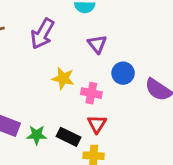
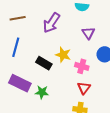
black rectangle: (69, 137) -> (44, 63), moved

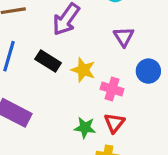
black rectangle: (44, 63) -> (48, 61), moved
green star: (42, 92) -> (85, 128), moved

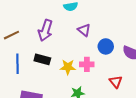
yellow star: (83, 70) -> (68, 67), moved
red triangle: (114, 123) -> (116, 82), moved

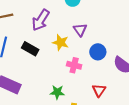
yellow star: (68, 67) -> (61, 42), moved

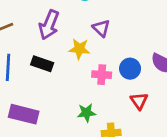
blue circle: (98, 52) -> (130, 69), moved

